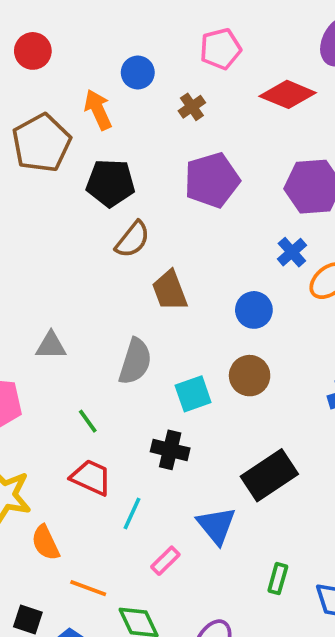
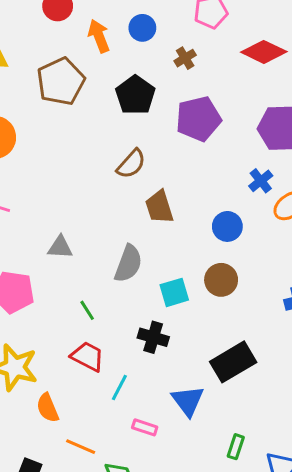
orange arrow: (98, 110) -> (99, 36), moved
black pentagon: (111, 183) -> (135, 95), moved, turned 30
pink rectangle: (165, 561) -> (145, 427), turned 60

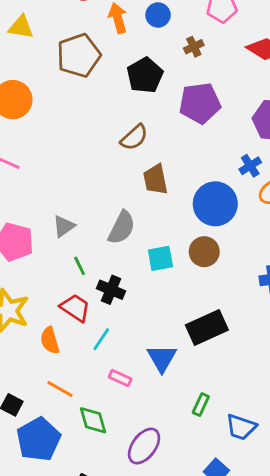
blue circle: (227, 226) -> (215, 204), size x1.6
gray triangle: (60, 247) -> (64, 226), moved, turned -45
black cross: (153, 337) -> (111, 290), moved
orange semicircle: (48, 408) -> (50, 340), moved

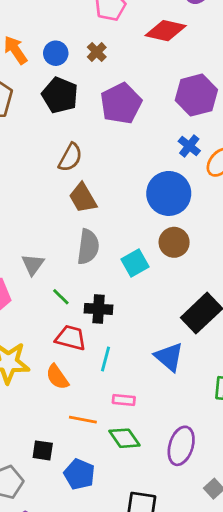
blue circle: (158, 15) -> (56, 53), moved
brown trapezoid: (155, 179) -> (83, 198), moved
pink rectangle: (120, 378) -> (124, 400), moved
blue pentagon: (39, 439) -> (79, 474), size x0.7

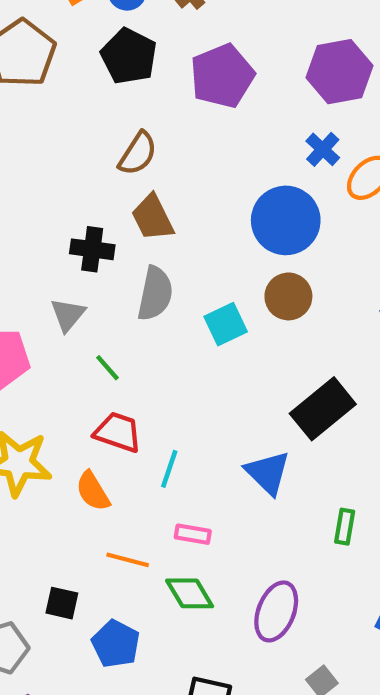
black cross: (99, 309) -> (92, 249), moved

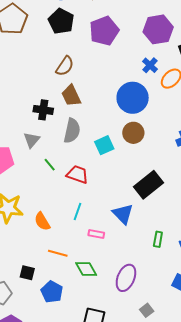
red trapezoid: (118, 432) -> (78, 174), moved
pink rectangle: (193, 534) -> (96, 234), moved

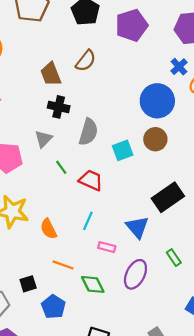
brown trapezoid: (71, 96) -> (51, 74), moved
green rectangle: (158, 239) -> (174, 258), turned -49
black square: (27, 273) -> (28, 284), turned -35
purple ellipse: (126, 278) -> (135, 274), moved

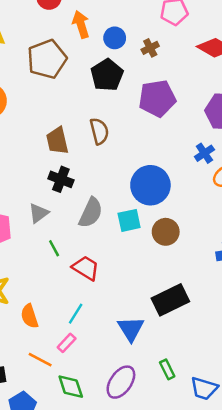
brown semicircle: (86, 61) -> (99, 131), turned -60
blue circle: (157, 101) -> (150, 185), moved
cyan square: (123, 150) -> (129, 220), moved
pink rectangle: (107, 247) -> (67, 343), moved, turned -70

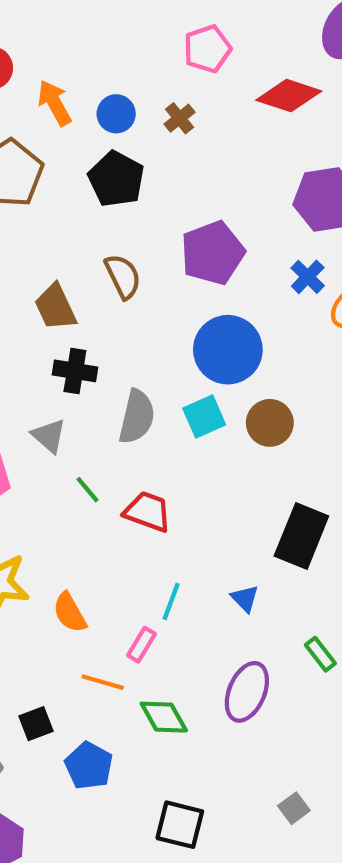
purple pentagon: (157, 98) -> (213, 253), moved
gray triangle: (39, 213) -> (49, 436), turned -30
black rectangle: (170, 300) -> (301, 536), turned -30
cyan line: (76, 314) -> (171, 601), moved
blue triangle: (131, 329) -> (245, 599), size x0.6

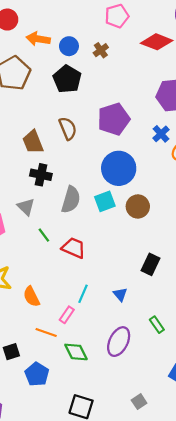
orange arrow: (55, 103) -> (38, 39), turned -55
black rectangle: (301, 536) -> (151, 264), size x0.7

